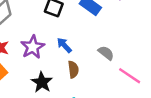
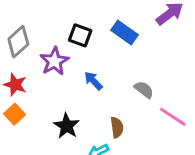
purple star: (33, 47) -> (54, 61), moved
brown semicircle: (73, 69) -> (117, 127), moved

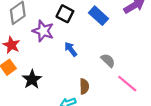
purple star: (54, 61) -> (43, 31), turned -30
black star: (67, 126) -> (32, 79), moved

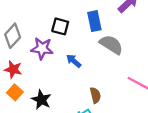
blue rectangle: (99, 16) -> (94, 21), turned 48
gray semicircle: (108, 60) -> (111, 45), moved, size x1.5

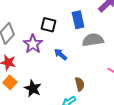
gray semicircle: (111, 45) -> (93, 40), turned -40
purple star: (42, 48) -> (33, 44), turned 30

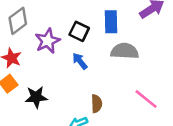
black square: (48, 25) -> (79, 31), moved
black star: (33, 88) -> (36, 97), turned 30

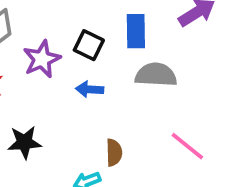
blue arrow: (80, 61) -> (90, 89), turned -48

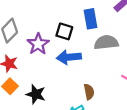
blue arrow: (90, 89) -> (69, 57), size x1.5
black star: (24, 142) -> (36, 94), turned 30

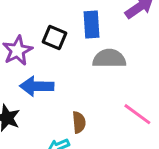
blue arrow: (69, 57) -> (37, 86), moved

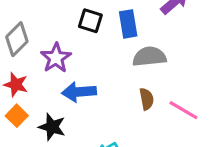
black square: (55, 38) -> (90, 21), moved
brown semicircle: (79, 122) -> (147, 99), moved

